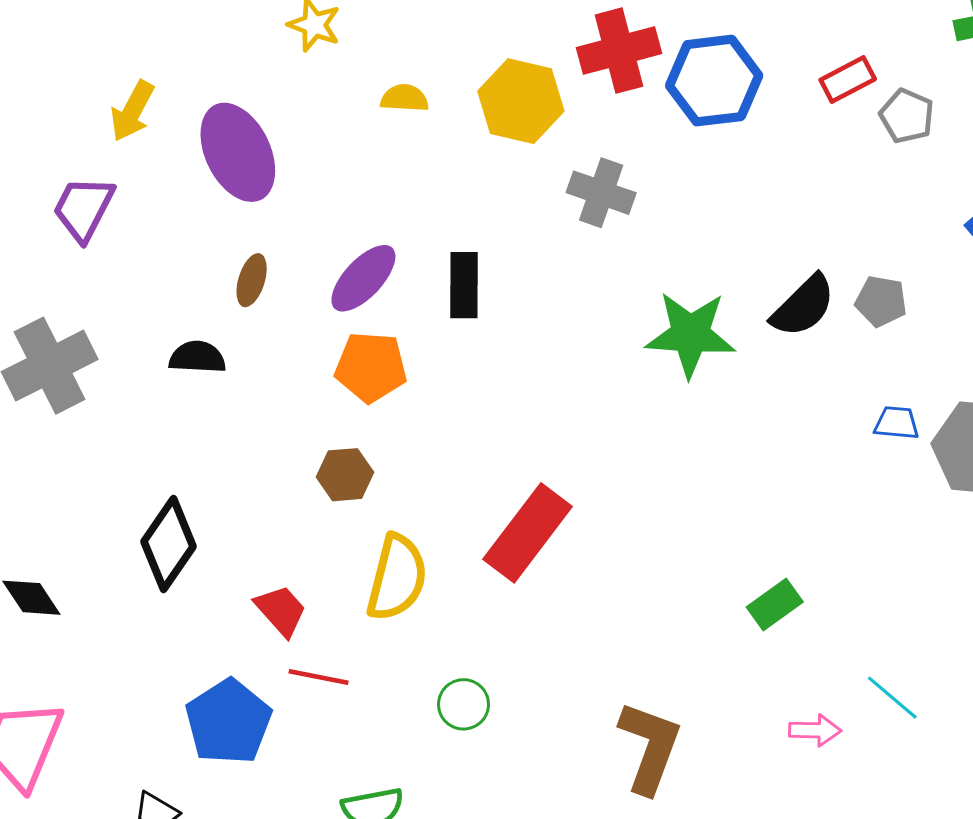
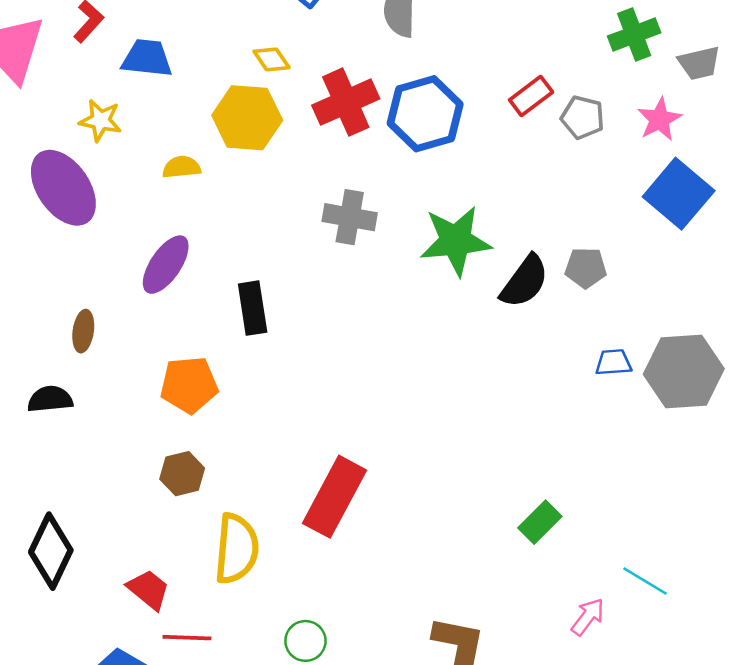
yellow hexagon: (521, 101) -> (247, 118), moved
purple ellipse: (238, 152) -> (63, 188), moved
purple ellipse: (363, 278) -> (166, 265), moved
green star: (690, 334) -> (456, 241), moved
pink arrow: (815, 730) -> (588, 617), turned -45

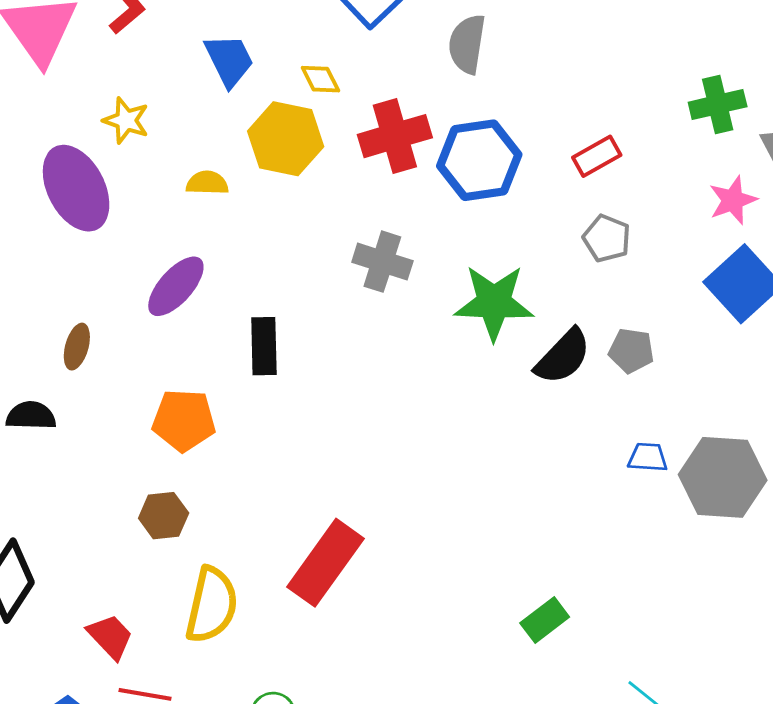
blue trapezoid: (147, 58) -> (229, 60), moved, turned 50
gray pentagon: (583, 117) -> (607, 238), moved

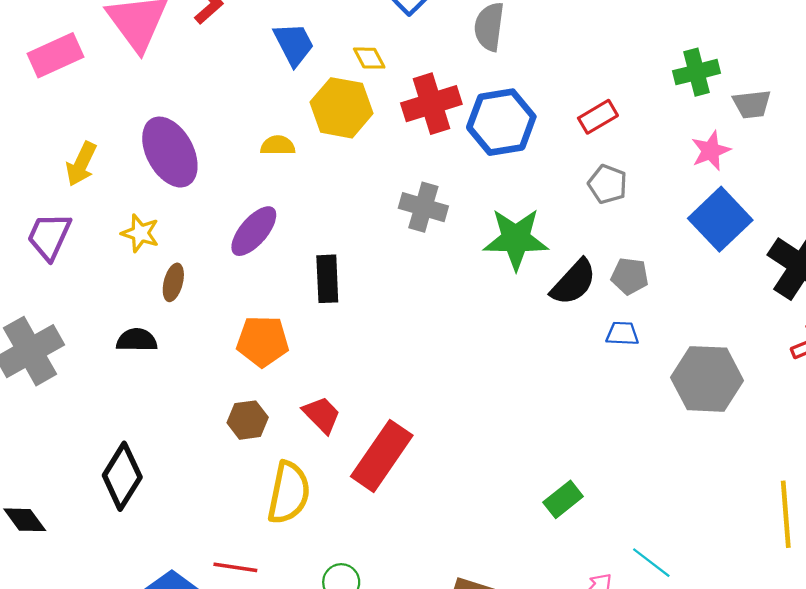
yellow star: (126, 120) -> (140, 233), moved
blue trapezoid: (648, 457) -> (622, 334), moved
red trapezoid: (110, 637) -> (322, 415), moved

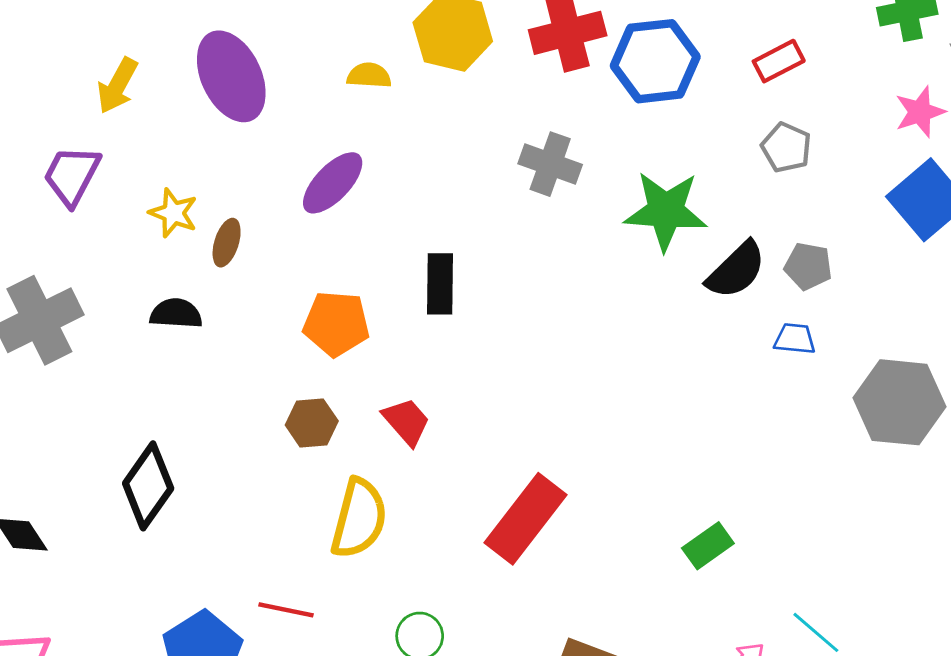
yellow star: (140, 233) -> (173, 213), moved
black rectangle: (327, 279) -> (440, 284), moved
red rectangle: (382, 456) -> (525, 519), moved

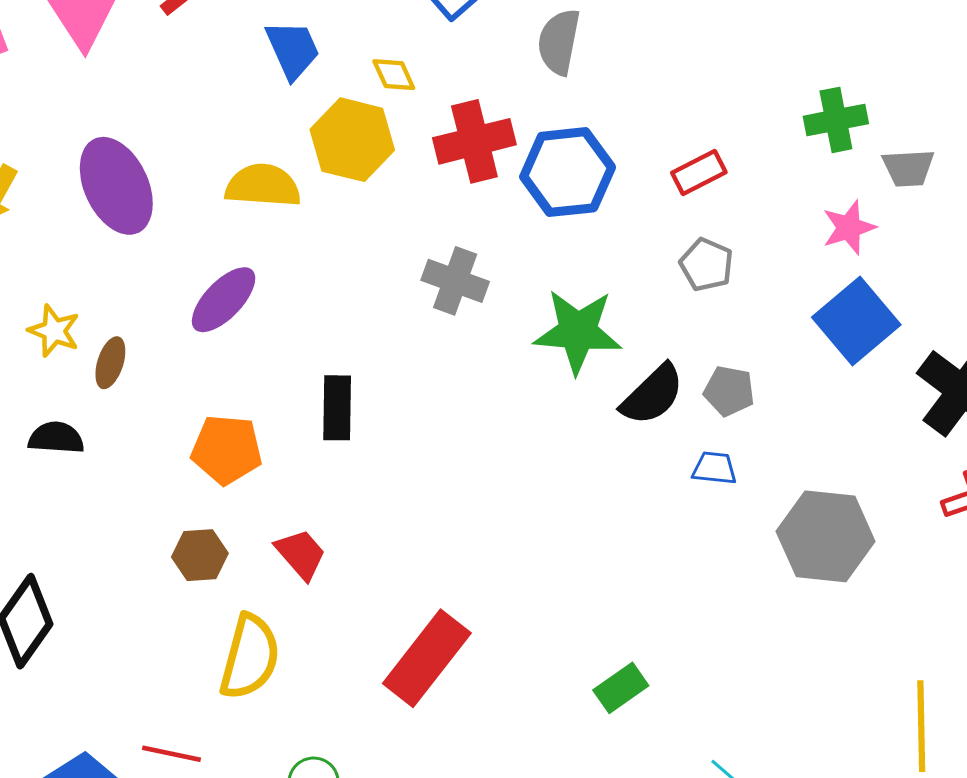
yellow semicircle: (369, 75) -> (263, 186), size x1.6

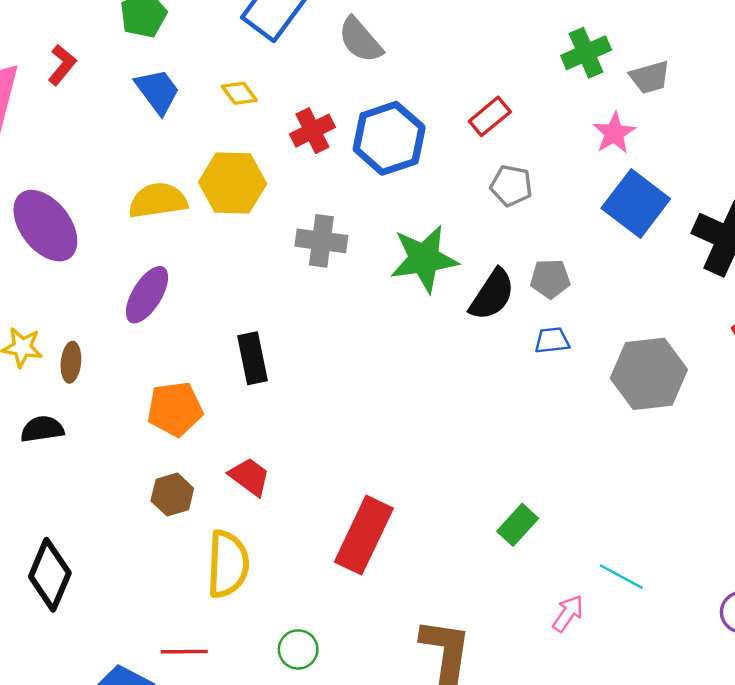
gray semicircle: (559, 42) -> (360, 40), turned -39
yellow hexagon: (352, 140) -> (233, 183), moved
red cross: (474, 141) -> (312, 131), size x0.7

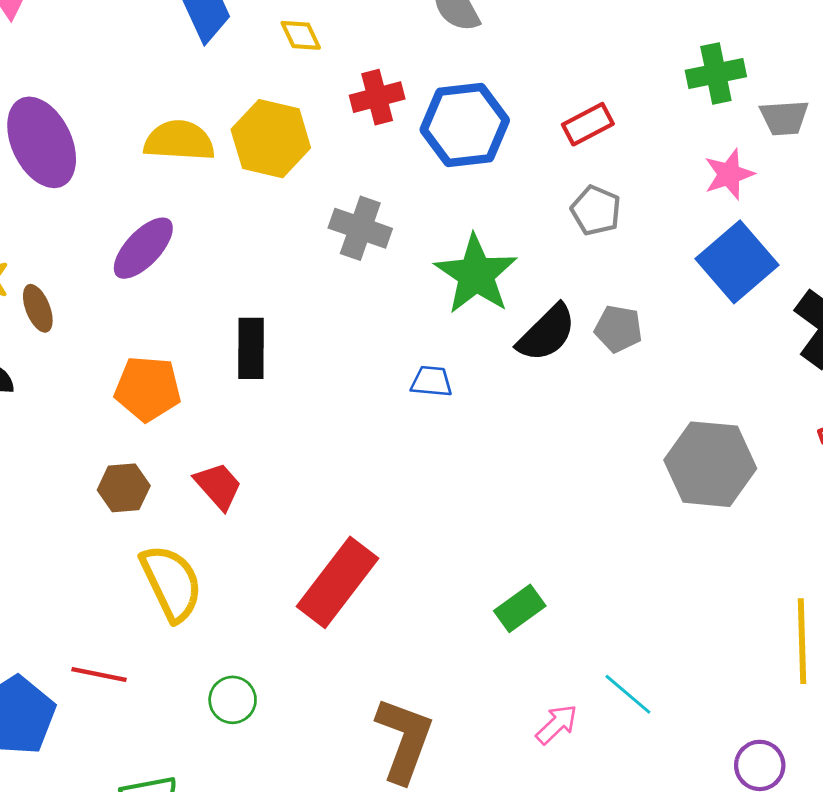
green star: (424, 259) -> (476, 274), turned 30
blue trapezoid: (552, 340) -> (432, 381), moved
brown ellipse: (71, 362) -> (38, 308), turned -39
yellow semicircle: (228, 564) -> (171, 583), turned -40

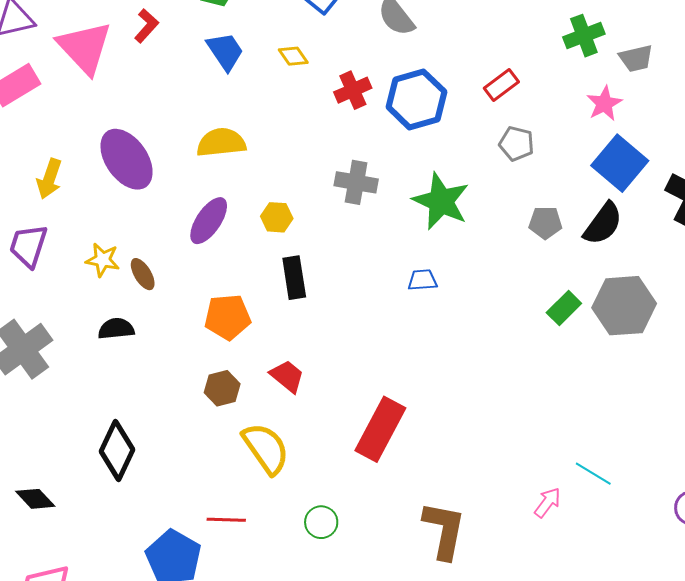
yellow hexagon: (271, 139) -> (277, 217), moved, size x0.6
black semicircle: (547, 333) -> (603, 224), moved
green rectangle: (520, 608) -> (564, 308), moved

